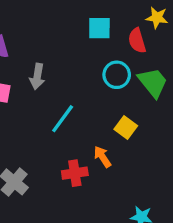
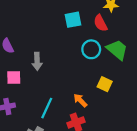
cyan line: (63, 119) -> (47, 108), moved
orange arrow: (102, 157) -> (80, 100), moved

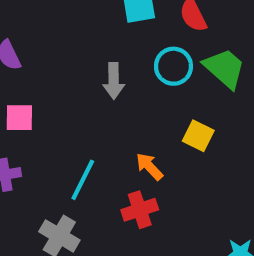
gray arrow: (37, 61) -> (114, 81), moved

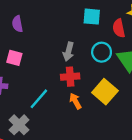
yellow square: (198, 136) -> (105, 92), size x1.5
red cross: (140, 210) -> (70, 77), moved

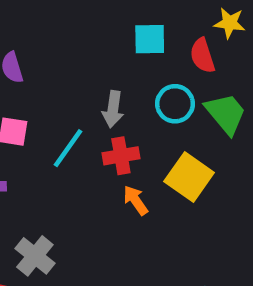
cyan line: (39, 99) -> (68, 148), moved

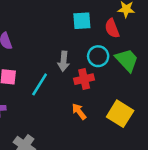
red cross: (121, 156) -> (84, 79), moved
yellow square: (189, 177) -> (120, 114), moved

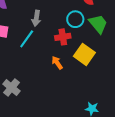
gray arrow: (64, 61) -> (36, 18), moved
yellow square: (120, 114) -> (84, 54), moved

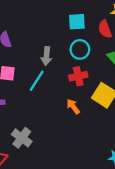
cyan circle: (75, 19) -> (80, 49), moved

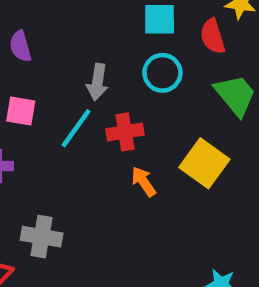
red cross: (78, 76) -> (125, 132), moved
gray cross: (22, 138) -> (42, 237), turned -30

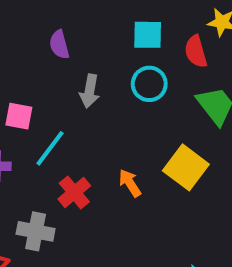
purple semicircle: (20, 46) -> (59, 45), moved
cyan line: (76, 128) -> (50, 148), moved
red cross: (125, 132) -> (74, 192), moved, turned -32

